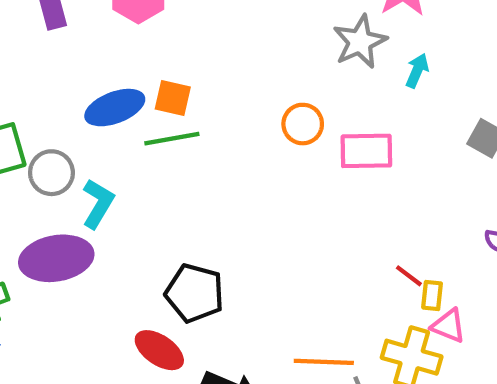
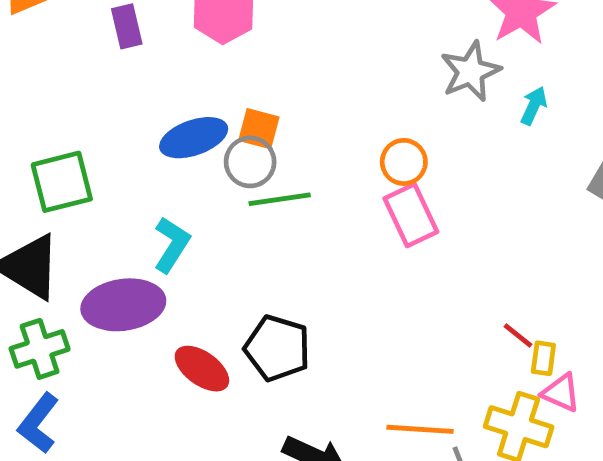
green line: (172, 139) -> (280, 199), moved
pink rectangle: (366, 151) -> (411, 215), moved, turned 64
gray circle: (51, 173) -> (250, 162), moved
red ellipse: (159, 350) -> (202, 369), moved

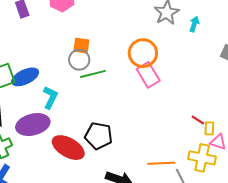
blue ellipse: (194, 138) -> (25, 77), moved
orange circle: (404, 162) -> (143, 53), size x1.5
red ellipse: (202, 369) -> (68, 148), size x1.4

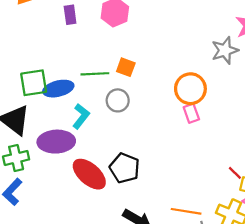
gray circle: (79, 60) -> (118, 100), moved
green line: (93, 74) -> (95, 74), moved
pink rectangle: (148, 75) -> (191, 113), size x0.7

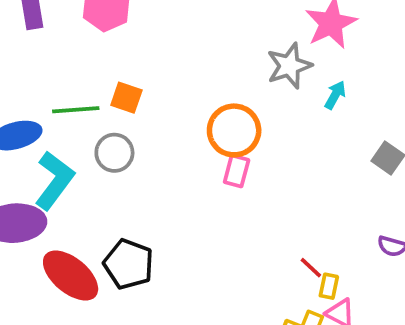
pink rectangle: (191, 113) -> (237, 171), turned 36
cyan L-shape: (81, 116) -> (54, 180), size x1.4

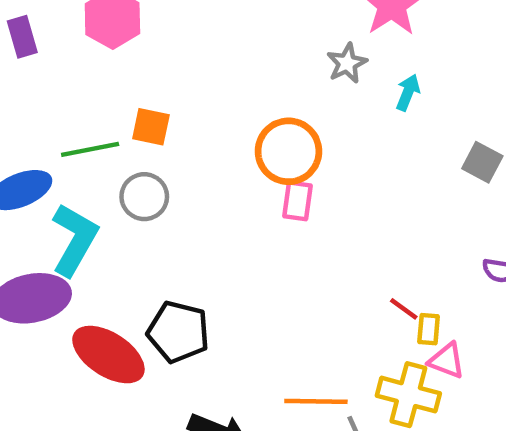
gray star: (289, 66) -> (347, 63), size x0.7

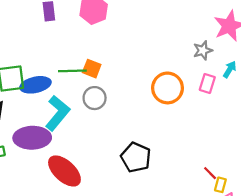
orange square: (151, 127) -> (92, 69), moved
pink rectangle: (298, 201) -> (207, 83), moved
black pentagon: (178, 332) -> (136, 157), moved

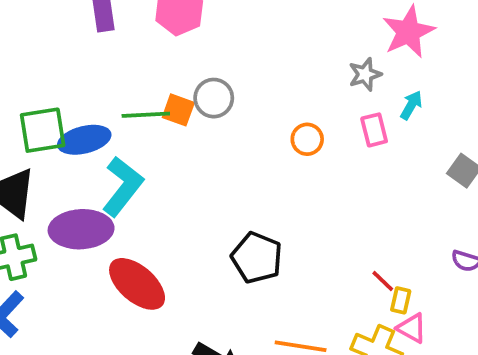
pink rectangle: (207, 83) -> (374, 130), turned -30
orange circle: (168, 88) -> (307, 139), size x0.6
gray circle: (95, 98) -> (214, 98), moved

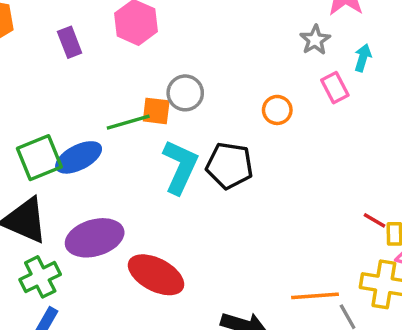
cyan L-shape: (123, 186) -> (180, 167), moved
black pentagon: (257, 258) -> (229, 166), moved

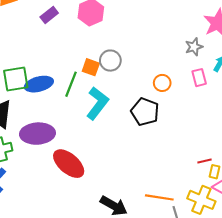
purple rectangle: (70, 42) -> (49, 15), turned 60
green line: (128, 122) -> (71, 84), moved, turned -65
black pentagon: (229, 166) -> (145, 112), moved
red line: (374, 220) -> (205, 161), turned -56

